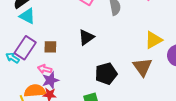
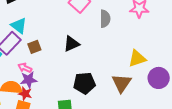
cyan triangle: (27, 16) -> (19, 26), moved
brown square: (50, 47) -> (34, 47), turned -32

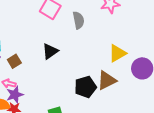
black pentagon: (84, 83) -> (85, 87), moved
brown triangle: (121, 83) -> (107, 80), turned 40

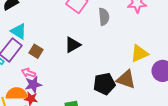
brown square: (14, 61) -> (36, 51), turned -32
brown triangle: (107, 80) -> (126, 79), turned 40

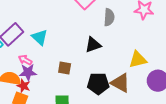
cyan triangle: (19, 31) -> (40, 37), moved
black triangle: (73, 45) -> (93, 45), moved
brown square: (36, 51) -> (65, 68), moved, turned -32

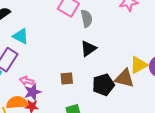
gray semicircle: (109, 17) -> (87, 19), moved
cyan triangle: (40, 37) -> (21, 36), moved
yellow triangle: (138, 59) -> (139, 65), moved

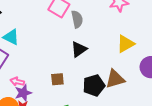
yellow triangle: (139, 65) -> (126, 44), moved
brown triangle: (125, 78) -> (115, 79), turned -30

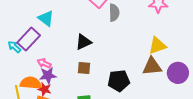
black triangle: (79, 49) -> (83, 42), moved
brown triangle: (115, 79) -> (152, 66), moved

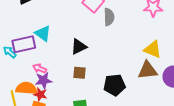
cyan triangle: (46, 18) -> (43, 33), moved
purple rectangle: (29, 39) -> (24, 44), turned 35
yellow triangle: (157, 45) -> (153, 49), turned 42

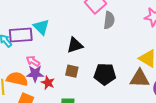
black pentagon: (114, 85) -> (105, 74), moved
red star: (40, 94) -> (48, 83), moved

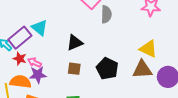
purple rectangle: (21, 35) -> (20, 38), turned -30
black pentagon: (105, 74) -> (107, 69), turned 30
red star: (48, 83) -> (20, 59), moved

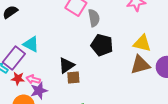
black triangle: (75, 43) -> (67, 65), moved
black pentagon: (107, 69) -> (102, 45), moved

